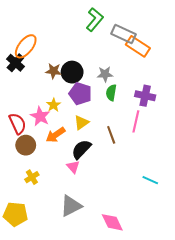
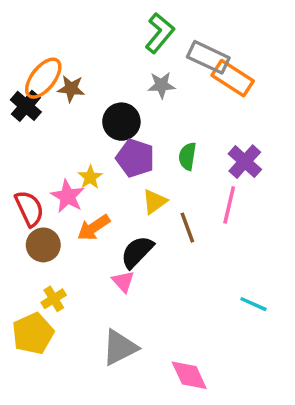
brown star: (54, 71) -> (71, 89), moved
gray star: (105, 74) -> (161, 85), moved
purple cross: (145, 96) -> (245, 162), turned 30
yellow triangle: (81, 123) -> (154, 202), moved
yellow pentagon: (15, 214) -> (33, 334), moved, turned -30

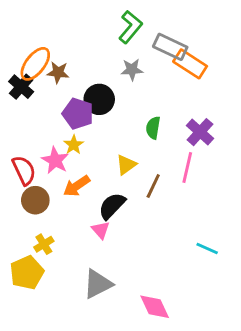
purple pentagon: (135, 158) -> (78, 114), moved
brown line: (187, 228) -> (153, 186), turned 45

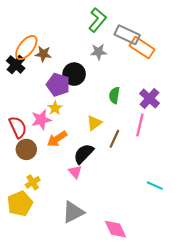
pink star: (55, 160) -> (41, 120), turned 30

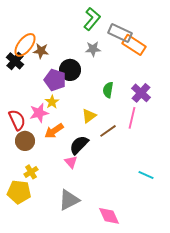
brown line: (114, 139) -> (108, 131), turned 30
yellow pentagon: (20, 204) -> (19, 192), turned 30

